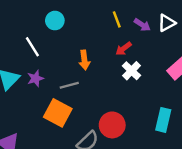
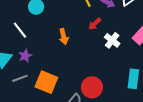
white cross: (132, 71) -> (112, 40), moved
gray line: (69, 85) -> (20, 78), moved

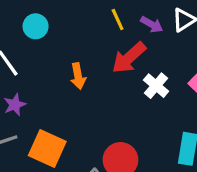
red arrow: (95, 24) -> (129, 58), size x1.6

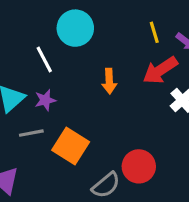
cyan circle: (36, 26) -> (75, 28), size x1.5

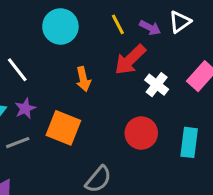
cyan circle: (75, 28) -> (60, 26), moved
orange square: (71, 146) -> (63, 128), moved
red circle: (139, 166) -> (141, 133), moved

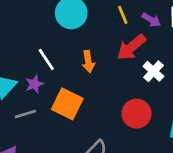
white line: (17, 70) -> (46, 59), moved

